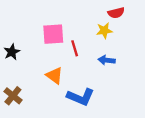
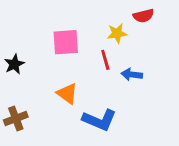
yellow star: (104, 31) -> (117, 33), moved
red line: (75, 48) -> (105, 60), moved
brown cross: (13, 96) -> (16, 118), turned 30

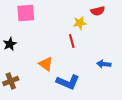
pink square: (66, 42) -> (26, 13), moved
blue arrow: (132, 74) -> (104, 64), moved

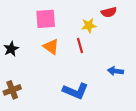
pink square: (26, 13) -> (46, 19), moved
orange triangle: (46, 64) -> (51, 47), moved

